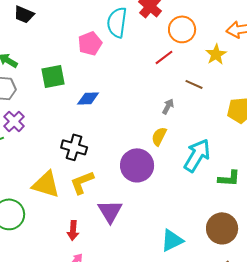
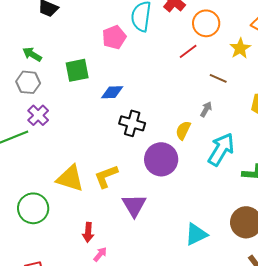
gray arrow: (168, 106) -> (206, 109), moved
black cross: (74, 147) -> (132, 123), moved
red arrow: (73, 230) -> (88, 232), moved

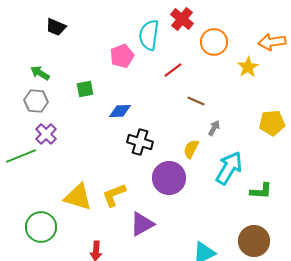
red line: (188, 51) -> (173, 70), moved
green square: (77, 70) -> (85, 89), size x0.7
brown line: (218, 78) -> (196, 101), moved
purple triangle: (134, 205) -> (142, 224), turned 32

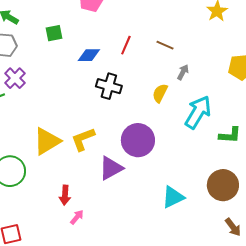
red line: (173, 70) -> (126, 45), moved, turned -30
purple circle: (169, 178) -> (138, 140), moved
yellow triangle: (78, 197) -> (47, 141), turned -48

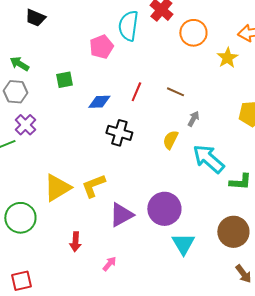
cyan arrow: (198, 112) -> (208, 159), turned -80
purple circle: (138, 140) -> (164, 209), moved
cyan triangle: (173, 197) -> (183, 244), turned -35
pink arrow: (77, 217) -> (109, 264), moved

